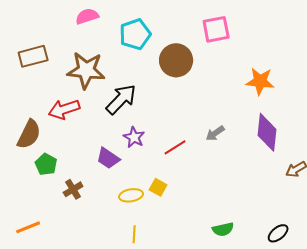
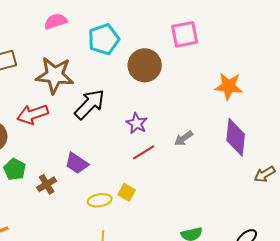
purple star: (134, 137) -> (137, 123), moved
brown cross: (73, 189) -> (47, 184), moved

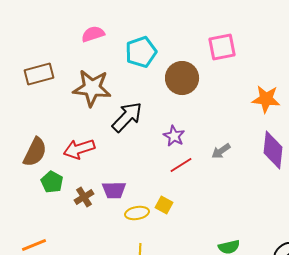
red arrow: (33, 114) -> (79, 149), moved
purple trapezoid: (77, 163) -> (114, 190), moved, turned -35

